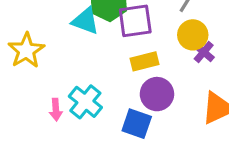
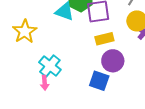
cyan cross: (85, 102) -> (50, 66), moved
pink arrow: (56, 110) -> (45, 83), moved

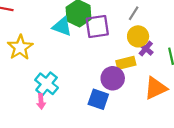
yellow rectangle: (104, 39) -> (126, 63), moved

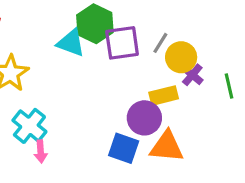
gray line: (134, 13) -> (160, 43), moved
cyan cross: (47, 84) -> (29, 126), moved
orange triangle: (156, 88) -> (167, 147), moved, turned 30

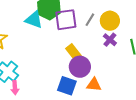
yellow circle: (181, 57) -> (110, 21), moved
yellow rectangle: (164, 96) -> (74, 53), moved, turned 66
orange triangle: (167, 147) -> (94, 85), size x0.7

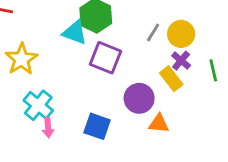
purple square: (66, 20) -> (105, 58), moved, turned 30
yellow rectangle: (74, 53) -> (171, 79), moved
blue square: (67, 86) -> (97, 126), moved

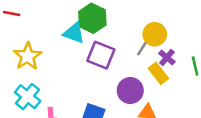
gray line: (153, 33) -> (142, 48), moved
yellow circle: (181, 34) -> (155, 34), moved
cyan cross: (38, 105) -> (28, 97), moved

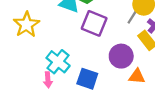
cyan cross: (28, 97) -> (58, 62), moved

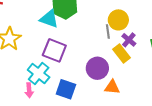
gray line: (132, 17) -> (108, 31), turned -40
purple square: (94, 23) -> (54, 50), moved

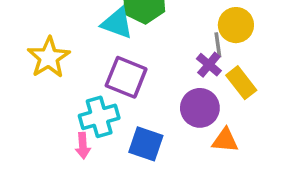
purple cross: (129, 40) -> (209, 65), moved
cyan cross: (39, 73) -> (99, 117), turned 35

